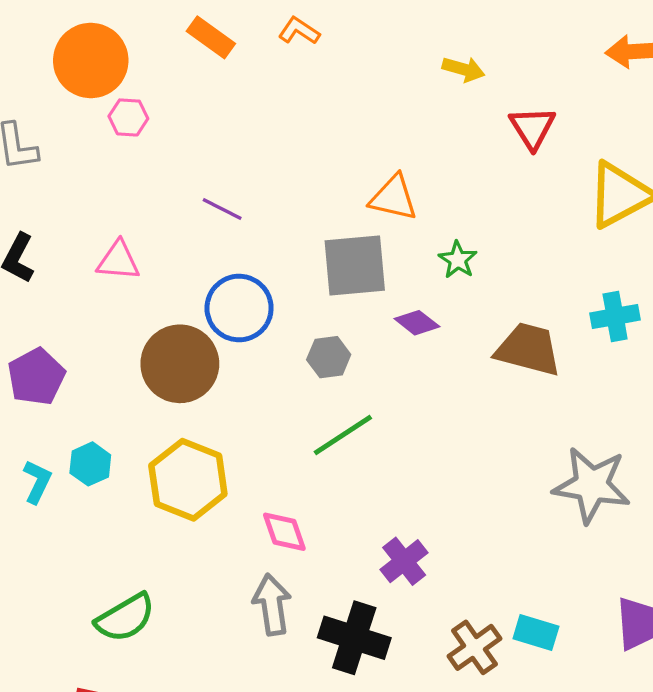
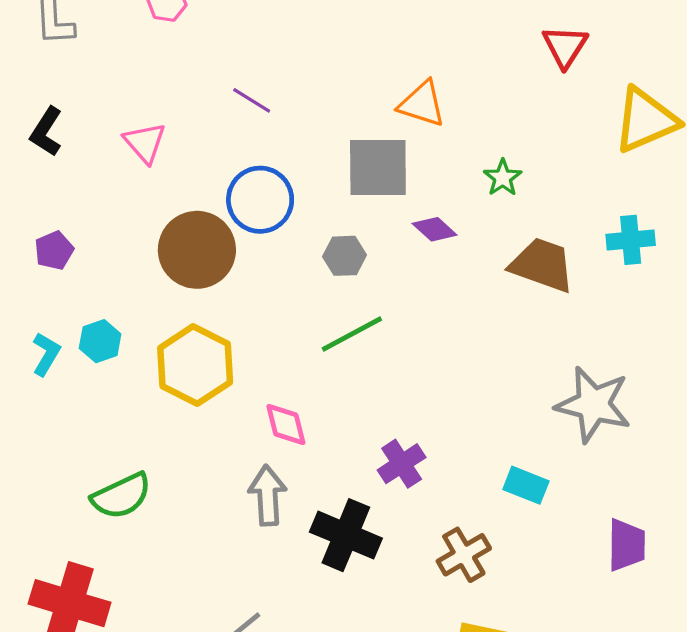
green star: (458, 260) -> (503, 178), moved
pink triangle: (118, 261) -> (145, 143), turned 39
purple pentagon: (36, 377) -> (54, 250), size x0.7
cyan rectangle: (536, 632) -> (526, 485), moved

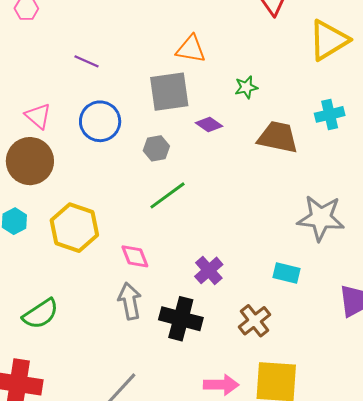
pink triangle: (145, 143) -> (38, 116), moved
green star: (503, 178) -> (246, 87), turned 30
brown circle: (197, 250) -> (30, 161), moved

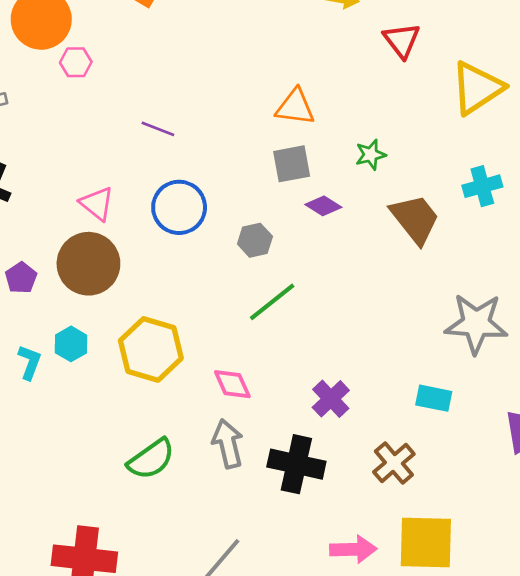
gray square: (169, 92) -> (292, 164), moved, size x0.7
brown trapezoid: (278, 137) -> (415, 219), turned 42
green semicircle: (40, 314) -> (151, 459), moved

